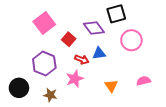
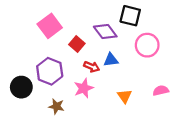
black square: (116, 14) -> (130, 16), turned 30
black circle: (19, 88) -> (21, 87), moved

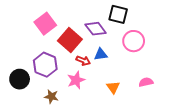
red square: (77, 44) -> (70, 40), size x1.6

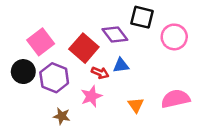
pink square: (45, 24) -> (41, 42), moved
pink circle: (134, 41) -> (174, 37), moved
black circle: (20, 79) -> (23, 72), moved
pink semicircle: (146, 82) -> (175, 99), size x1.6

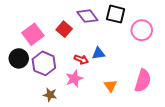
purple diamond: (115, 34) -> (87, 16), moved
red square: (84, 48) -> (64, 29), moved, size x0.7
pink semicircle: (175, 99) -> (143, 81), turned 120

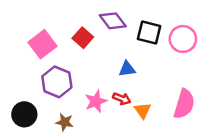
black square: (116, 14) -> (149, 32), moved
black circle: (19, 58) -> (24, 114), moved
red arrow: (81, 59) -> (122, 99), moved

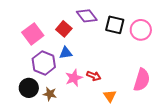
blue triangle: (127, 69) -> (66, 53), moved
orange triangle: (143, 110) -> (110, 96), moved
black circle: (24, 114) -> (29, 88), moved

